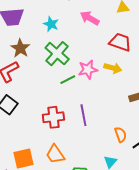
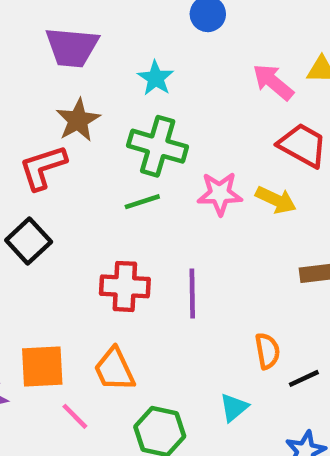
pink arrow: (90, 18) -> (273, 82), moved
green cross: (57, 54) -> (158, 146), turned -35
green line: (68, 80) -> (142, 202), moved

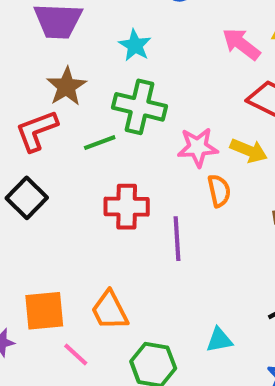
green line: (142, 202) -> (100, 143), moved
red cross: (125, 286) -> (127, 207), moved
orange semicircle: (267, 351) -> (219, 191), moved
cyan triangle: (234, 407) -> (219, 340), turned 32

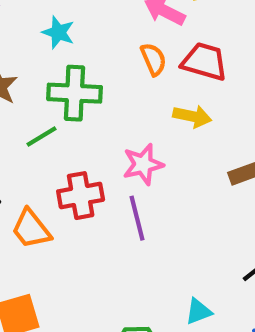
pink star: (198, 147) -> (143, 164), moved
orange semicircle: (219, 191) -> (153, 59), moved
orange trapezoid: (110, 310) -> (31, 229), moved

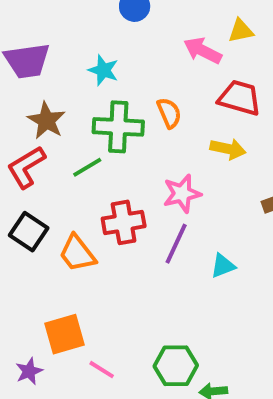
orange semicircle: (153, 59) -> (169, 113), moved
purple line: (137, 218) -> (176, 244), turned 39
cyan triangle: (199, 311) -> (223, 266), moved

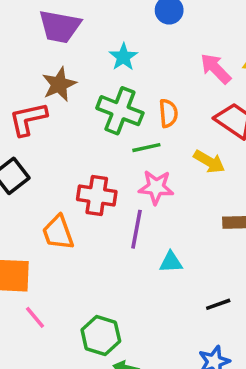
green line: (87, 167) -> (146, 148), moved
purple line: (176, 244) -> (136, 229), turned -33
orange trapezoid: (77, 253) -> (58, 233), moved

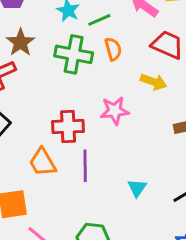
green line: (146, 148) -> (99, 20), moved
purple line: (136, 229) -> (85, 166), moved
cyan triangle: (171, 262) -> (137, 188), moved, turned -42

